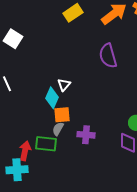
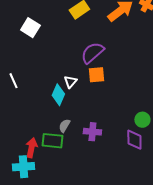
white square: (13, 39) -> (30, 28), moved
purple semicircle: (108, 56) -> (92, 53), moved, turned 65
orange square: (62, 115) -> (96, 75), moved

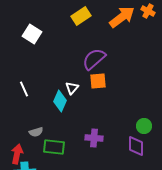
white line: (13, 81) -> (24, 89), moved
gray semicircle: (64, 126) -> (36, 132), moved, turned -136
red arrow: (31, 148) -> (17, 154), moved

